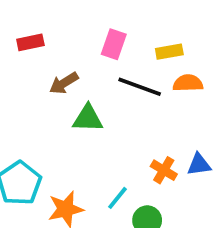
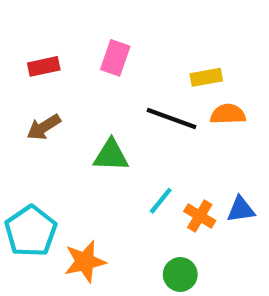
pink rectangle: (114, 44) -> (115, 58), moved
brown arrow: (64, 83) -> (44, 127), moved
cyan line: (117, 198) -> (161, 201), moved

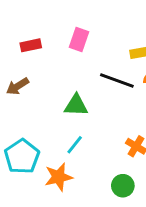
brown arrow: (44, 127) -> (18, 86), moved
cyan line: (161, 201) -> (75, 145), moved

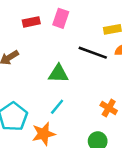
red rectangle: (31, 45) -> (31, 22), moved

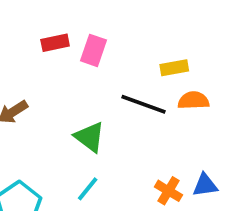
red rectangle: (31, 22) -> (55, 43), moved
green triangle: (58, 74) -> (90, 137), turned 35

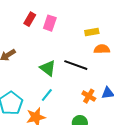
red rectangle: (55, 43) -> (30, 19), turned -48
black line: (143, 104) -> (76, 65), moved

